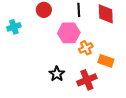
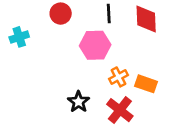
orange cross: (86, 48) -> (119, 77), moved
red cross: (87, 80) -> (120, 110), turned -30

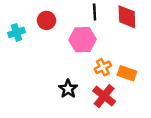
red circle: (61, 14) -> (46, 20), moved

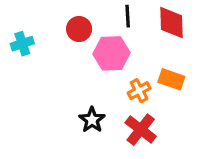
red circle: (46, 20) -> (79, 29), moved
orange rectangle: (127, 73) -> (171, 79), moved

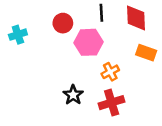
orange rectangle: (171, 79) -> (146, 53), moved
red cross: (141, 130) -> (112, 103), turned 35

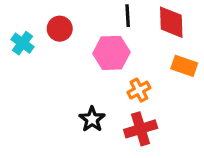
red circle: (63, 23) -> (60, 29), moved
cyan cross: (18, 35) -> (23, 43), turned -36

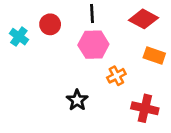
black line: (128, 16) -> (92, 14), moved
red diamond: (171, 22) -> (143, 19), turned -60
red cross: (141, 129) -> (145, 108), moved, turned 30

